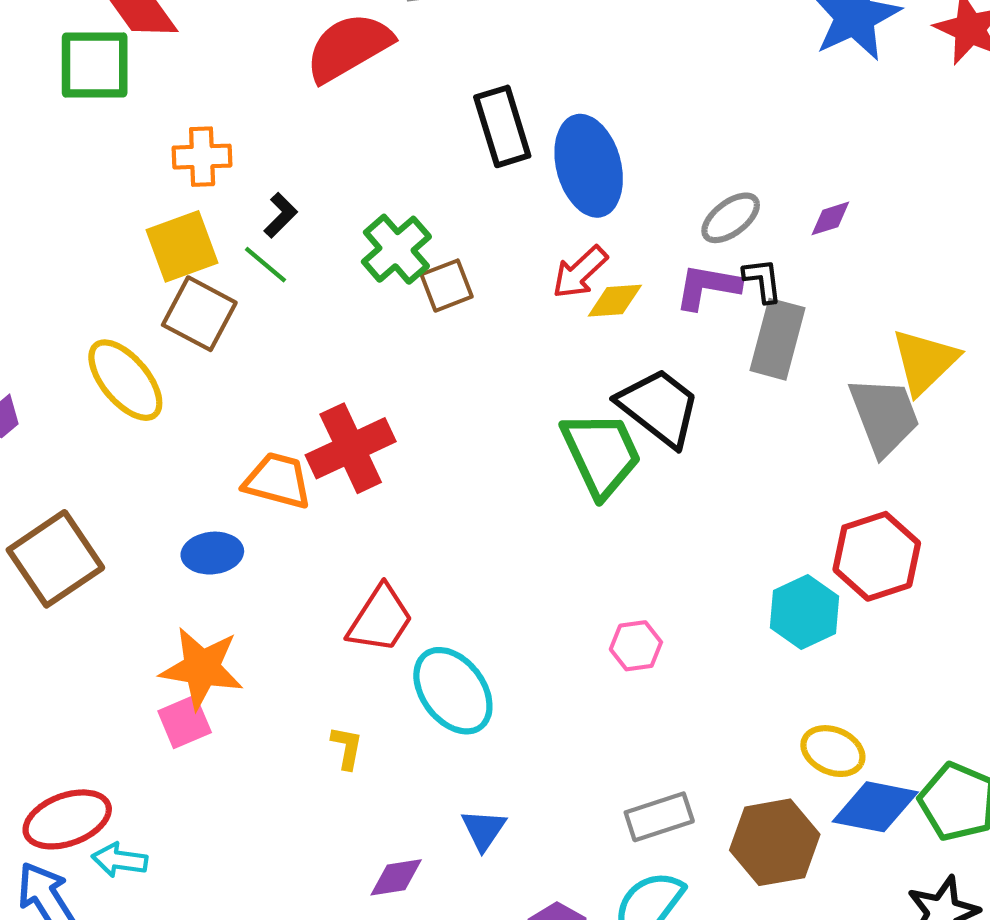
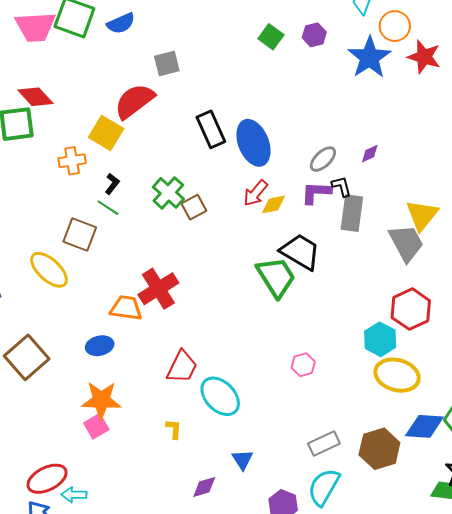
yellow square: (182, 246) -> (106, 133), moved, turned -32
yellow ellipse: (833, 751) -> (397, 375), moved, size x1.5

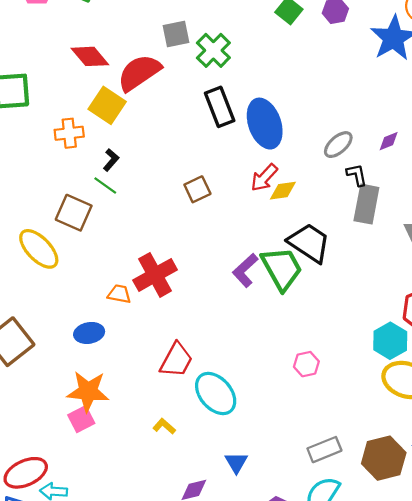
red diamond: (35, 97) -> (90, 56), moved
green cross: (168, 193) -> (213, 50), moved
purple L-shape: (316, 193) -> (245, 270), moved, turned -48
orange trapezoid: (126, 308) -> (119, 294), size x0.7
yellow L-shape: (174, 429) -> (164, 426), turned -55

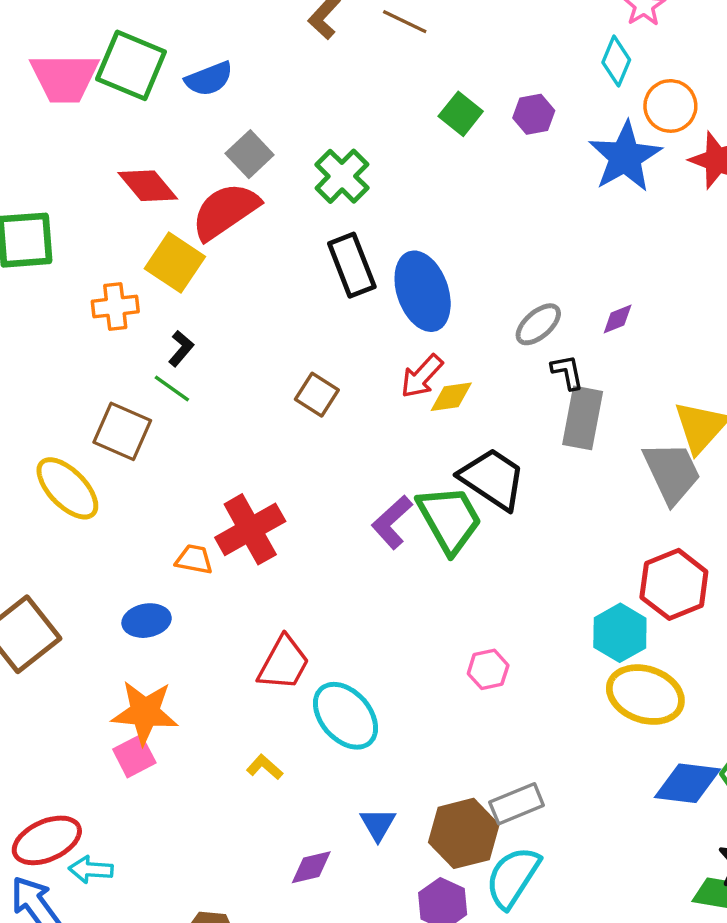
gray square: (176, 34) -> (250, 154), moved, turned -32
brown square: (197, 189) -> (317, 395), turned -32
brown hexagon: (384, 458) -> (464, 833), moved

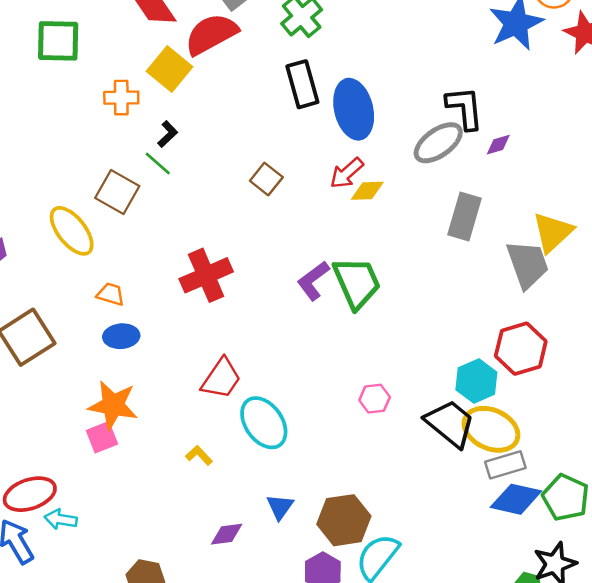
gray ellipse: (538, 324) -> (438, 143), size x1.4
black L-shape: (567, 372) -> (465, 108), moved, size x1.6
black trapezoid: (493, 479) -> (450, 423), moved
orange trapezoid: (194, 559) -> (111, 294), moved
gray rectangle: (517, 804) -> (505, 465), moved

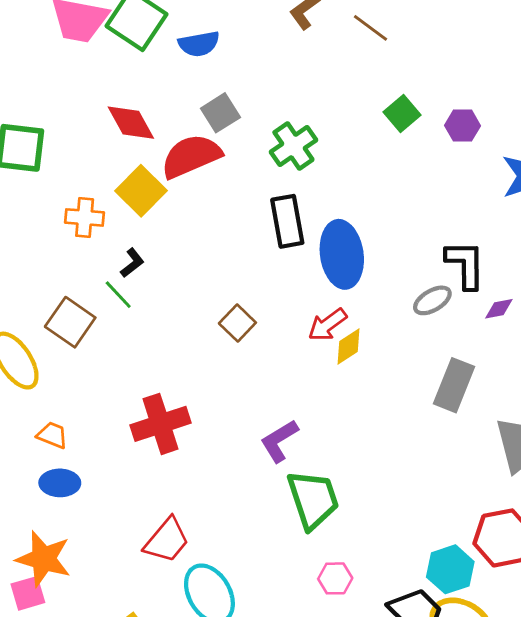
gray ellipse: (438, 143) -> (432, 300), size x0.7
yellow diamond: (367, 191) -> (349, 346), turned -36
green trapezoid: (357, 283) -> (313, 499), moved

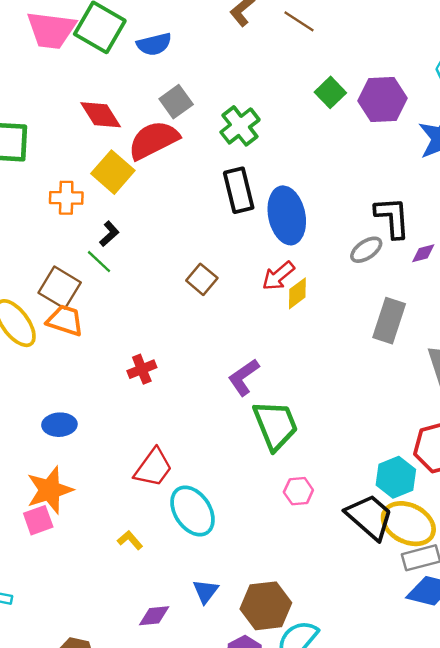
purple hexagon: (462, 126) -> (382, 100), size x1.6
red cross: (161, 424) -> (142, 369), size x0.6
orange trapezoid: (52, 435) -> (65, 320), moved, size x1.4
orange star: (44, 559) -> (50, 490), turned -30

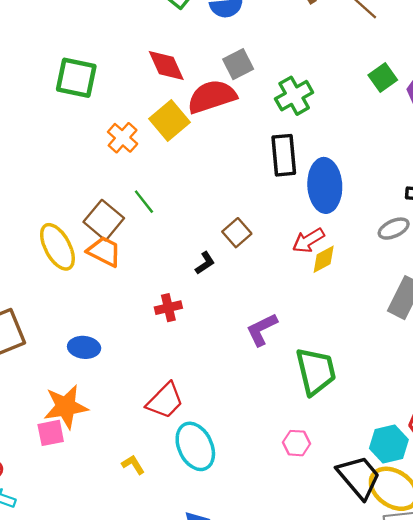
orange cross: (66, 198) -> (123, 138), turned 32
black L-shape: (109, 234) -> (205, 263), moved
green trapezoid: (275, 425) -> (316, 371), moved

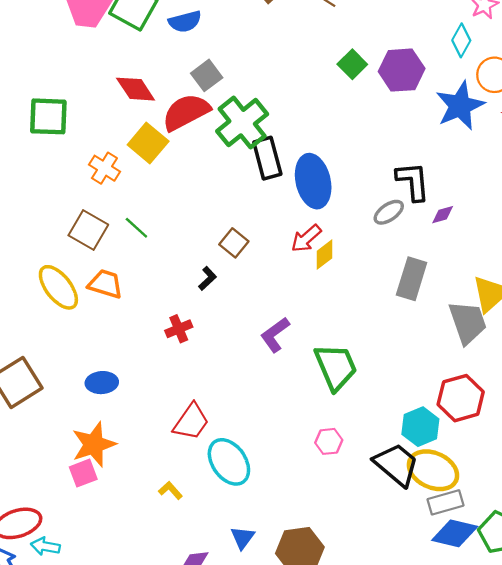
green cross: (294, 96) -> (242, 123), moved, size x1.4
brown square: (104, 220) -> (88, 230), moved

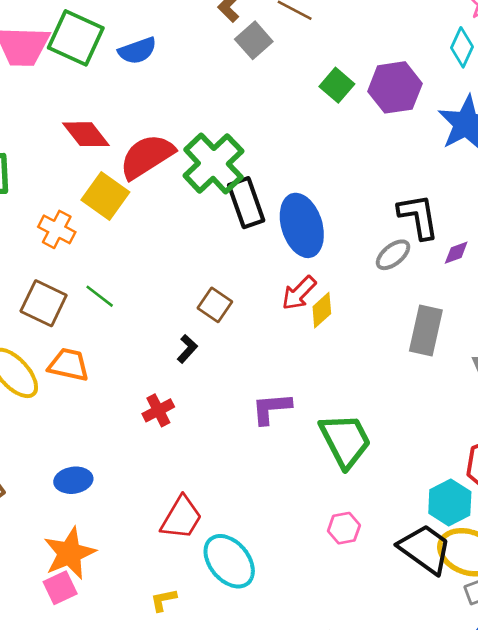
gray square: (207, 75) -> (254, 40), moved
purple L-shape: (275, 335) -> (271, 408), turned 36
yellow L-shape: (170, 490) -> (163, 600), turned -55

